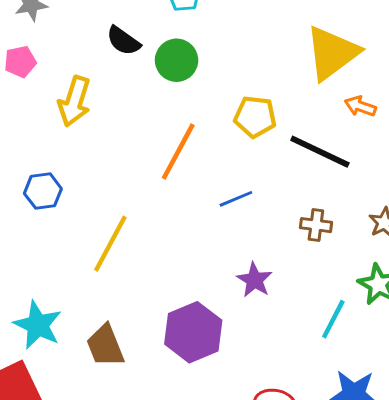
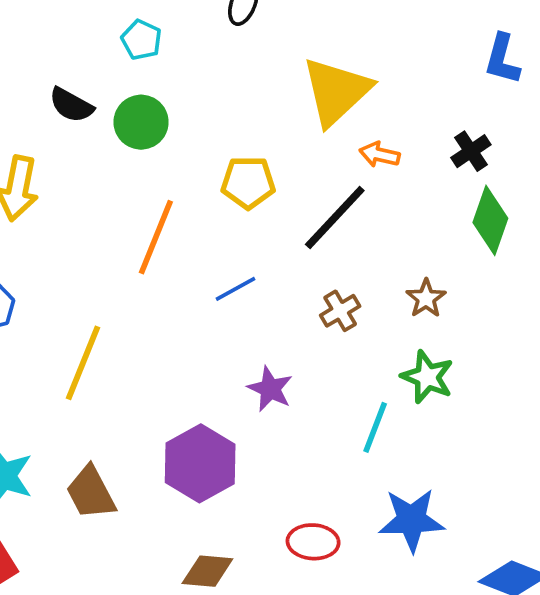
black line: (320, 152) -> (335, 218), turned -66
brown cross: (316, 225) -> (340, 311), turned -32

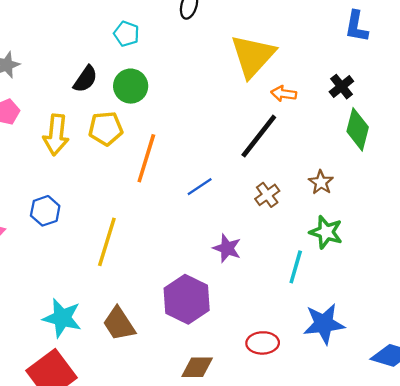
black semicircle: (71, 105) -> (85, 79), turned -80
yellow pentagon: (248, 182) -> (106, 128), moved

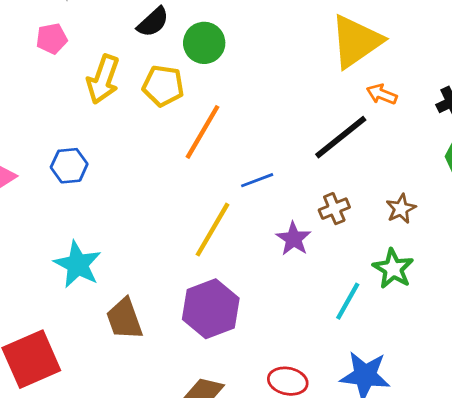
yellow line: (107, 242) -> (213, 230), moved
purple star: (227, 248) -> (294, 239), moved
cyan star: (62, 318) -> (78, 265), moved

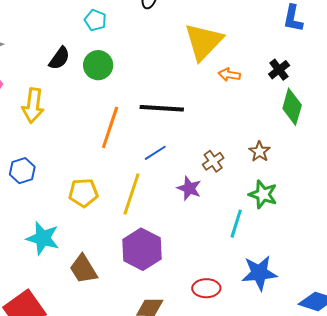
yellow pentagon: (163, 86) -> (83, 193), moved
black line: (341, 137) -> (162, 108), moved, turned 54

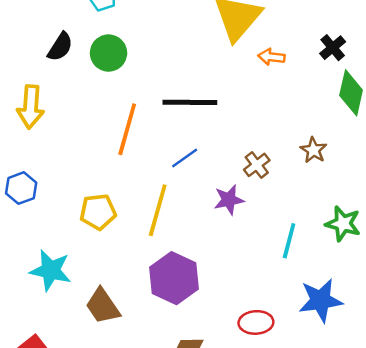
purple star: (189, 188) -> (229, 200), turned -30
green star: (263, 194) -> (343, 224), moved

